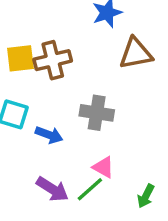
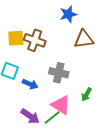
brown cross: (53, 60) -> (35, 40), turned 30
pink triangle: (103, 167) -> (61, 105), size x1.5
green arrow: (146, 196) -> (87, 94), moved

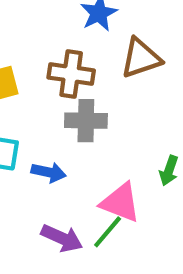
brown cross: (35, 40) -> (71, 74), moved
gray cross: (59, 73) -> (86, 121), moved

